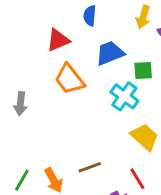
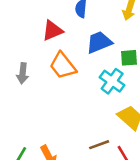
gray arrow: (20, 104) -> (23, 73), moved
brown line: (90, 167) -> (99, 145), moved

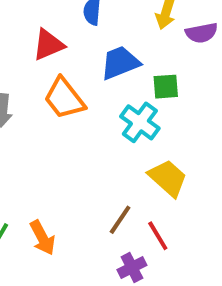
brown line: (99, 145) -> (120, 220), turned -36

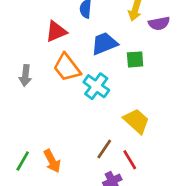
cyan cross: (140, 122) -> (96, 86), moved

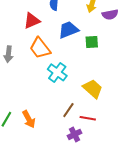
cyan cross: (96, 86) -> (57, 72), moved
red line: (130, 160) -> (88, 118), turned -49

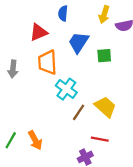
blue trapezoid: (68, 30) -> (79, 42), turned -35
orange trapezoid: (40, 48) -> (47, 62), turned 35
brown line: (68, 110) -> (79, 112), moved

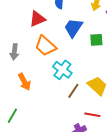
orange trapezoid: (47, 62) -> (45, 46), turned -45
orange arrow: (35, 140) -> (24, 82), moved

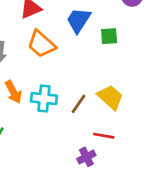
cyan cross: (62, 70) -> (44, 99), moved, turned -30

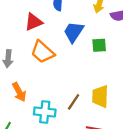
yellow trapezoid: (110, 97) -> (100, 96), turned -130
cyan cross: (44, 99) -> (45, 112), moved

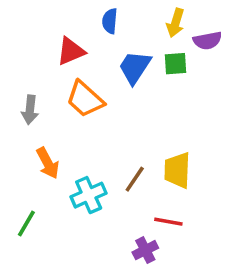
green square: (99, 45) -> (176, 64), moved
cyan cross: (45, 112) -> (89, 195), turned -30

